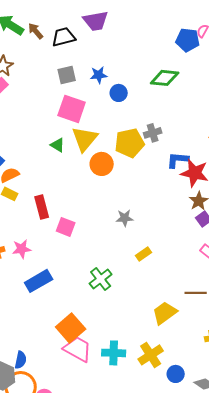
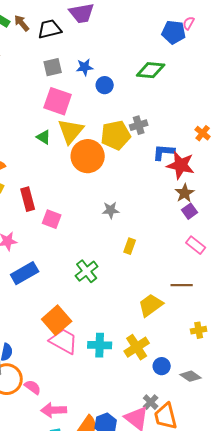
orange circle: (102, 164) -> (88, 156), size x1.4
yellow rectangle: (144, 254) -> (130, 246), turned -35

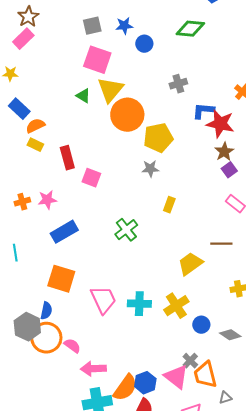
yellow pentagon: (116, 135) -> (158, 138), moved
orange square: (57, 320) -> (61, 279), moved, turned -32
pink trapezoid: (64, 341) -> (103, 300), turned 36

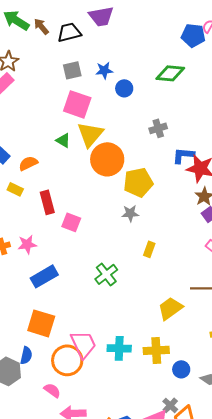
orange semicircle: (35, 126) -> (28, 163), moved
yellow cross: (176, 306) -> (156, 350), turned 30
orange circle: (46, 338) -> (67, 360), moved

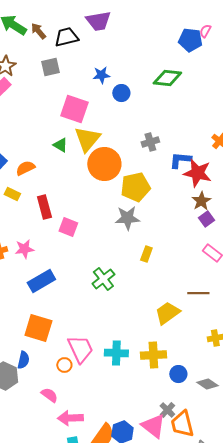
gray square: (72, 70) -> (50, 67), moved
gray cross: (158, 128) -> (150, 142), moved
gray star: (130, 213) -> (127, 218), size x1.4
orange circle: (67, 360) -> (64, 365), size x0.5

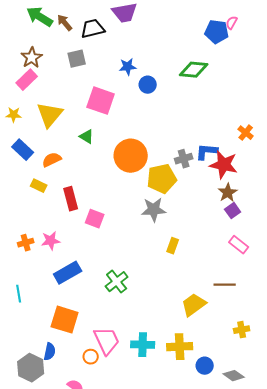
yellow triangle: (87, 139) -> (50, 115), moved
gray cross: (150, 142) -> (184, 159), moved
green cross: (103, 279) -> (117, 282), moved

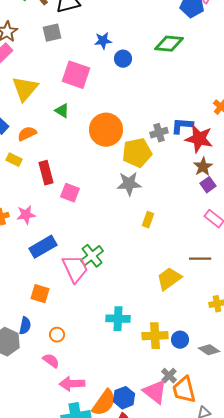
orange square: (65, 320) -> (40, 294), size x0.7
pink trapezoid: (107, 341) -> (75, 269), moved
yellow cross: (180, 347) -> (155, 336), moved
orange circle: (91, 357) -> (57, 335), moved

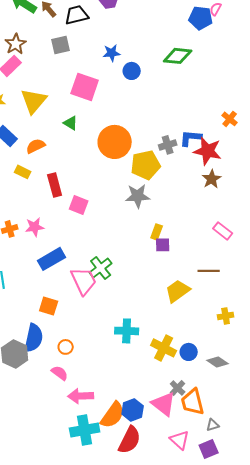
purple square: (208, 185) -> (163, 245), moved, turned 35
blue semicircle: (25, 326) -> (34, 338), size x1.6
yellow cross: (155, 336) -> (164, 348), turned 30

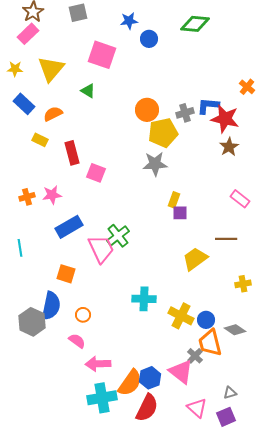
orange circle: (115, 142) -> (147, 110), moved, size x0.7
orange trapezoid: (193, 402) -> (210, 343), moved

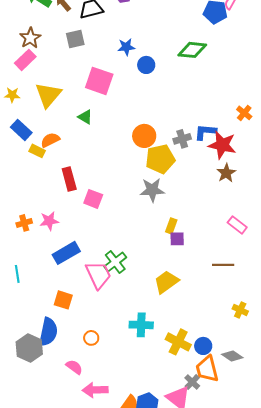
yellow rectangle: (40, 140) -> (37, 151), moved
yellow trapezoid: (195, 259) -> (166, 282), moved
yellow cross: (243, 284) -> (240, 310), turned 35
orange circle: (83, 315) -> (91, 338), moved

